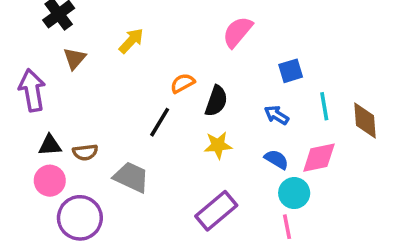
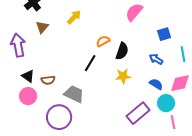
black triangle: (50, 145) -> (28, 76), turned 40
purple rectangle: (216, 211) -> (138, 113), moved
purple circle: (80, 218) -> (59, 117), moved
pink line: (287, 227) -> (173, 122), moved

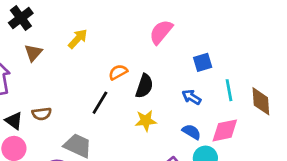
brown semicircle: (48, 80) -> (42, 114), moved

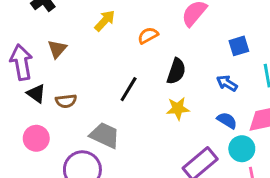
brown triangle: (33, 53) -> (57, 49), moved
orange semicircle: (118, 72) -> (148, 35), moved
black triangle: (14, 121) -> (36, 94), moved

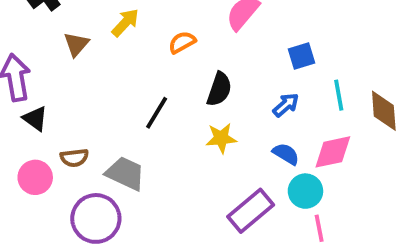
brown triangle: (57, 49) -> (76, 44), moved
blue arrow: (227, 83) -> (286, 105), turned 108
brown semicircle: (66, 101) -> (74, 158), moved

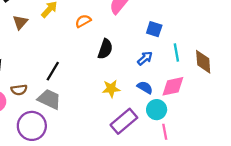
blue square: (302, 56) -> (154, 29), turned 35
black line: (157, 113) -> (53, 71), moved
yellow star: (221, 138) -> (111, 89), moved

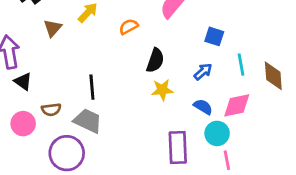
black line: (53, 71) -> (92, 87), turned -36
yellow star: (111, 89) -> (162, 90), moved
purple rectangle: (124, 121) -> (178, 147), turned -52

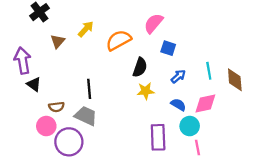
orange semicircle: (129, 27) -> (119, 40), size x1.6
blue square: (214, 36) -> (168, 48), moved
pink circle: (23, 124) -> (46, 126), moved

